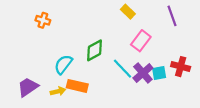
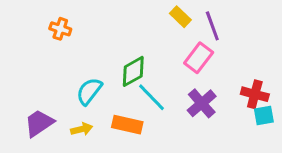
purple line: (172, 16) -> (212, 26), moved
cyan line: (123, 69) -> (151, 97), moved
cyan square: (159, 73) -> (264, 115), moved
orange rectangle: (77, 86) -> (127, 125), moved

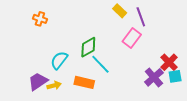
red cross: (255, 94) -> (169, 62), turned 30
purple cross: (202, 103) -> (154, 77), moved
purple trapezoid: (39, 123) -> (38, 81), moved

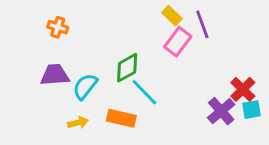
pink rectangle: (132, 38) -> (178, 42), moved
purple trapezoid: (38, 81) -> (55, 75), moved, turned 30

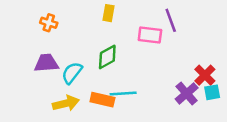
yellow rectangle: (172, 16) -> (109, 13), moved, turned 56
pink rectangle: (178, 42) -> (150, 35), turned 60
cyan line: (144, 92) -> (123, 93), moved, turned -50
yellow arrow: (78, 123) -> (66, 103), size x1.5

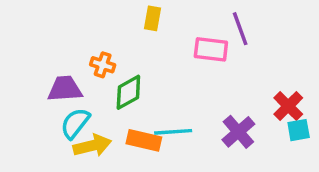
orange cross: (49, 23) -> (103, 65), moved
green diamond: (107, 57) -> (128, 92), moved
cyan semicircle: (72, 73) -> (75, 123), moved
purple cross: (187, 93) -> (238, 132), moved

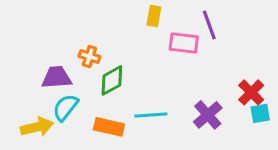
yellow rectangle: (152, 18) -> (154, 16), moved
orange rectangle: (144, 140) -> (109, 127), moved
yellow arrow: (92, 146) -> (37, 127), moved

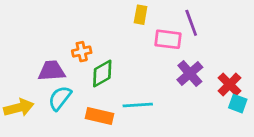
orange cross: (89, 57) -> (82, 52), turned -30
cyan square: (260, 113) -> (238, 104), turned 30
purple cross: (208, 115) -> (190, 73), moved
yellow arrow: (37, 127) -> (19, 108), moved

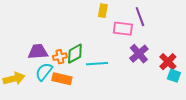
orange cross: (82, 52) -> (60, 57), moved
cyan line: (138, 105) -> (97, 64), moved
orange rectangle: (100, 116) -> (62, 79), moved

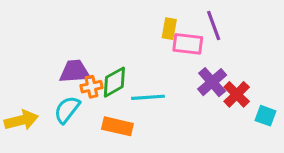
yellow rectangle: (103, 11) -> (169, 29), moved
purple trapezoid: (38, 52) -> (75, 71), moved
red cross: (168, 62) -> (237, 94), moved
orange rectangle: (62, 79) -> (117, 126), moved

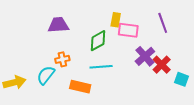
purple line: (214, 26) -> (163, 23), moved
purple trapezoid: (75, 71) -> (58, 25), moved
green diamond: (114, 82) -> (98, 41), moved

